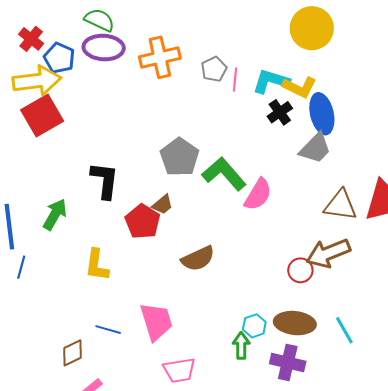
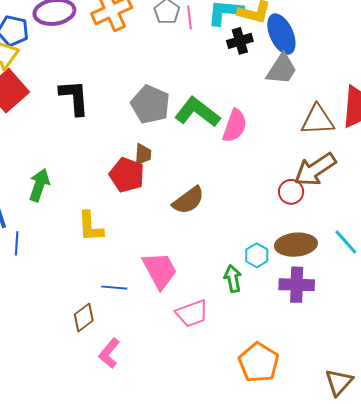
black cross: (280, 112) -> (240, 41), turned 30
black L-shape: (105, 180) -> (74, 97), moved
brown trapezoid: (163, 205) -> (143, 154), turned -35
green arrow: (241, 346) -> (233, 279), moved

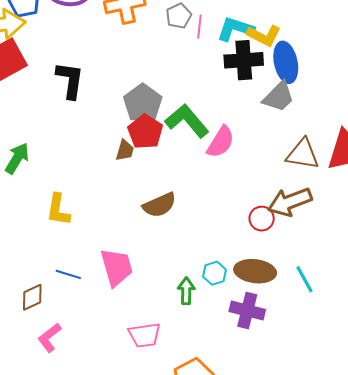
black cross: (240, 41) -> (244, 60), size x1.5
red pentagon: (127, 175) -> (145, 132), moved
pink trapezoid: (192, 313) -> (144, 335), moved

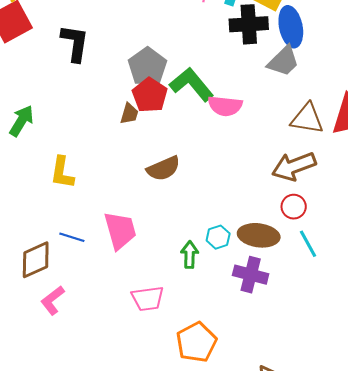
pink semicircle: (221, 142) -> (225, 106), turned 64
red circle: (262, 219) -> (294, 207), moved
brown diamond: (32, 297) -> (36, 260), size x1.4

